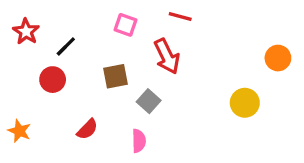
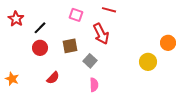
orange circle: (278, 58) -> (168, 43), moved
red circle: (53, 80) -> (40, 48), moved
pink semicircle: (139, 141) -> (94, 85), moved

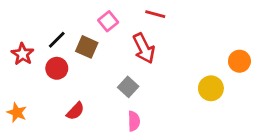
pink square: (76, 15) -> (108, 21), turned 32
red star: (16, 19) -> (23, 54), moved
brown square: (70, 46) -> (87, 47), moved, turned 35

